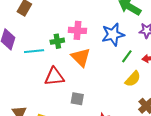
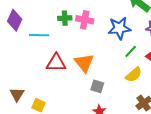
green cross: (57, 41) -> (65, 18), moved
orange triangle: (81, 57) -> (84, 63), moved
gray square: (77, 99) -> (97, 86), moved

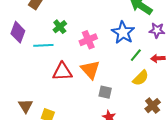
green cross: (65, 18) -> (60, 27), moved, turned -32
pink cross: (85, 20) -> (88, 40), moved, turned -30
blue star: (119, 28) -> (123, 33), turned -30

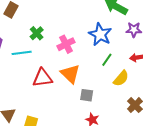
green line: (136, 55) -> (107, 60), moved

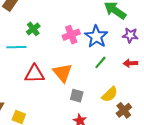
pink cross: (66, 44) -> (71, 35), moved
yellow semicircle: (121, 78) -> (110, 94), moved

